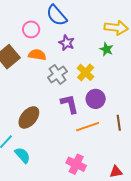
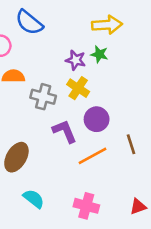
purple star: (67, 43) -> (76, 60), moved
gray cross: (57, 74) -> (43, 97), turned -30
cyan semicircle: (22, 155) -> (34, 199), moved

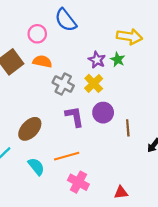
brown line: (131, 144) -> (128, 128), moved
orange line: (92, 156) -> (67, 156), moved

